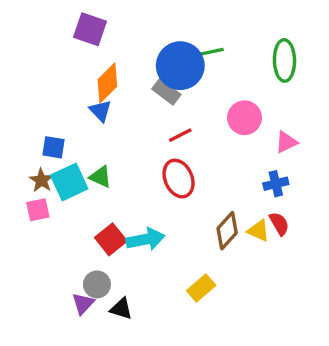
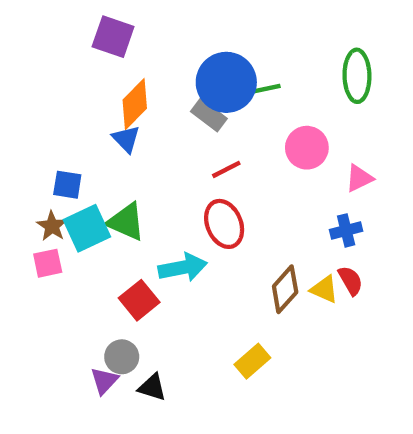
green line: (212, 52) -> (265, 89), moved
green triangle: (100, 177) -> (126, 222), size x1.4
cyan arrow: (146, 239) -> (183, 267), moved

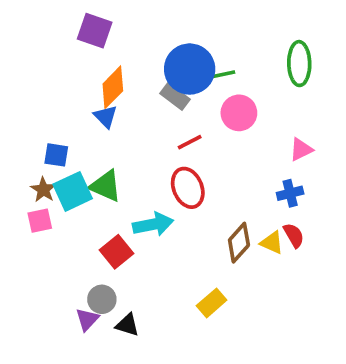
pink circle: (307, 148) -> (239, 113), moved

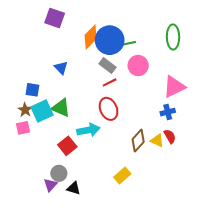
orange diamond: (113, 87) -> (91, 37), moved
gray rectangle: (175, 96) -> (107, 66), moved
pink triangle: (301, 149) -> (174, 87), size x1.6

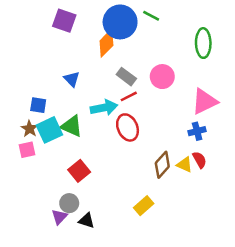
blue circle: (110, 40) -> (120, 22), moved
green line: (129, 43) -> (151, 16), moved, turned 40
cyan arrow: (88, 130) -> (104, 108), moved

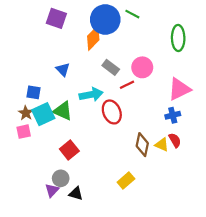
red line: (129, 96) -> (127, 85), moved
brown diamond: (162, 165) -> (142, 145), turned -30

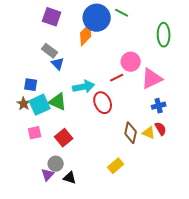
gray rectangle: (111, 67) -> (50, 51), moved
pink triangle: (179, 89) -> (152, 79), moved
pink square: (24, 132) -> (35, 133), moved

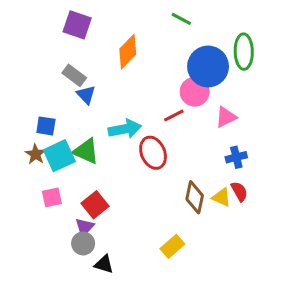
blue circle: (97, 18) -> (208, 66), moved
pink triangle: (152, 79) -> (226, 117), size x0.7
purple triangle: (48, 175) -> (85, 227), moved

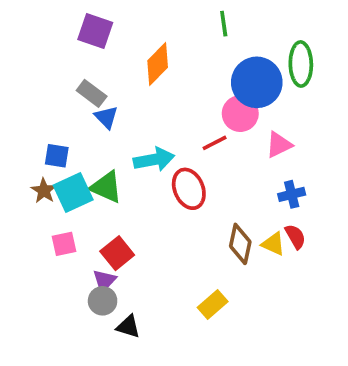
green line: (181, 19) -> (224, 24), turned 54

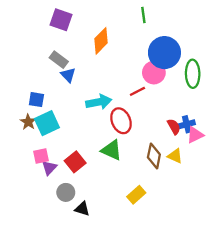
green ellipse: (301, 64) -> (193, 74), moved
pink triangle: (279, 145) -> (195, 135), moved
green triangle: (106, 187) -> (112, 150), moved
red semicircle: (295, 237) -> (174, 127), moved
purple triangle: (104, 281) -> (49, 168), moved

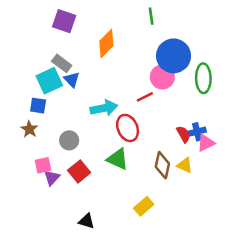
cyan square: (47, 123) -> (49, 81), moved
gray circle: (66, 192) -> (69, 140), moved

